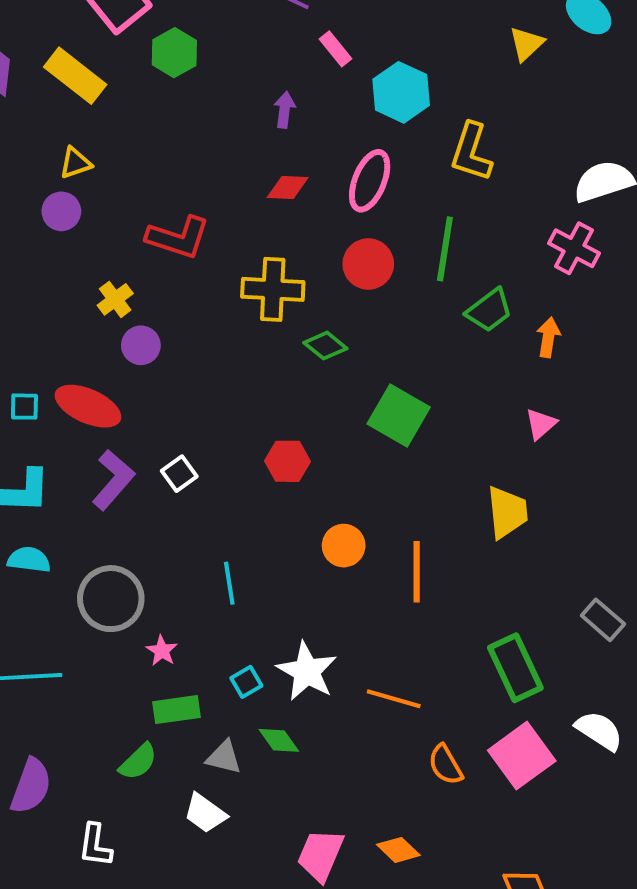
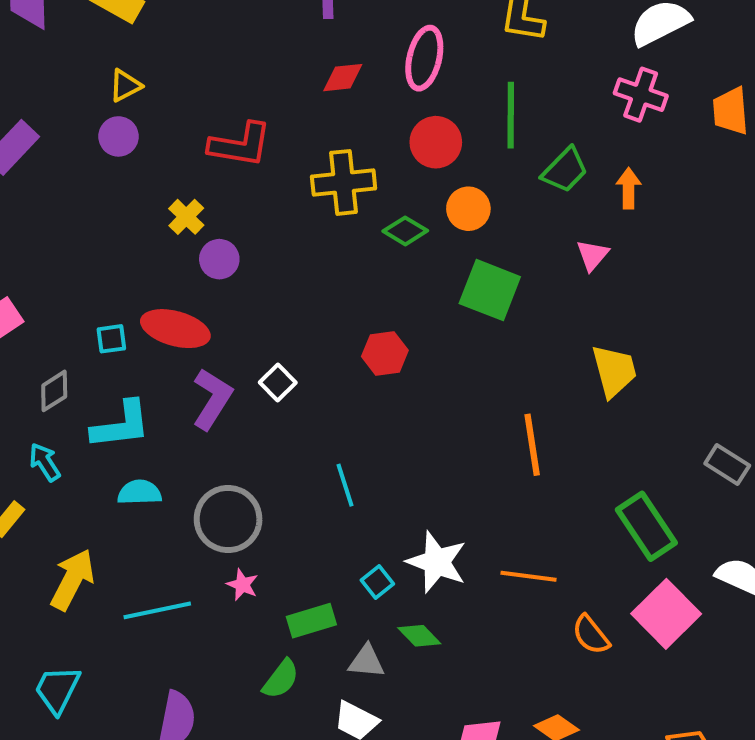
pink triangle: (541, 424) -> (593, 255), moved
orange circle: (344, 546) -> (468, 209), moved
pink star: (162, 651) -> (242, 585), moved

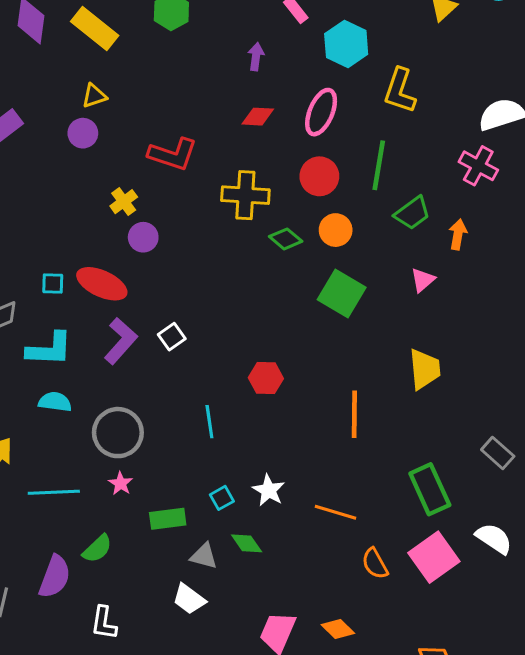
red hexagon: (385, 353) -> (266, 378), moved
white star: (437, 562) -> (269, 490), size x0.7
green semicircle: (281, 679) -> (97, 549), moved

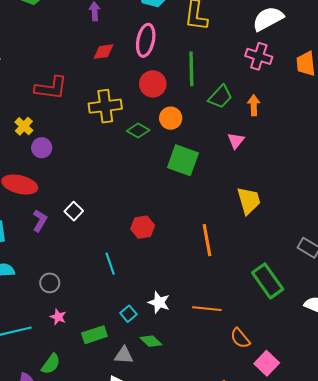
purple L-shape: (121, 341) -> (40, 221), size x0.7
gray circle: (118, 433) -> (50, 283), size x0.6
pink square: (434, 557) -> (267, 363), moved, size x0.7

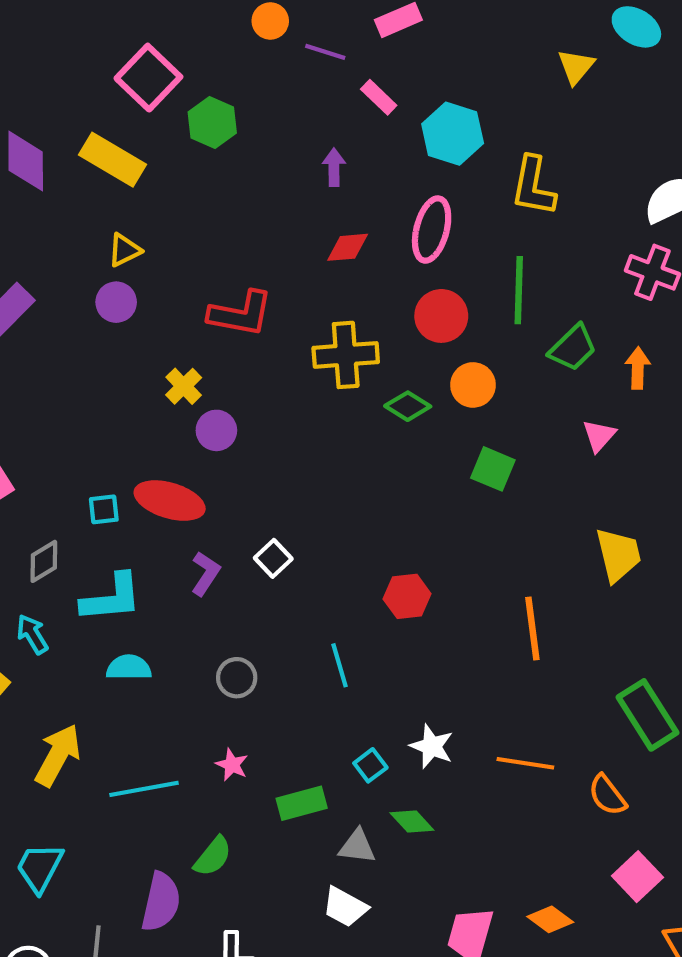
green square: (183, 160) -> (493, 469), size x0.7
gray circle: (50, 283) -> (237, 678), moved
orange semicircle: (240, 338) -> (607, 795), moved

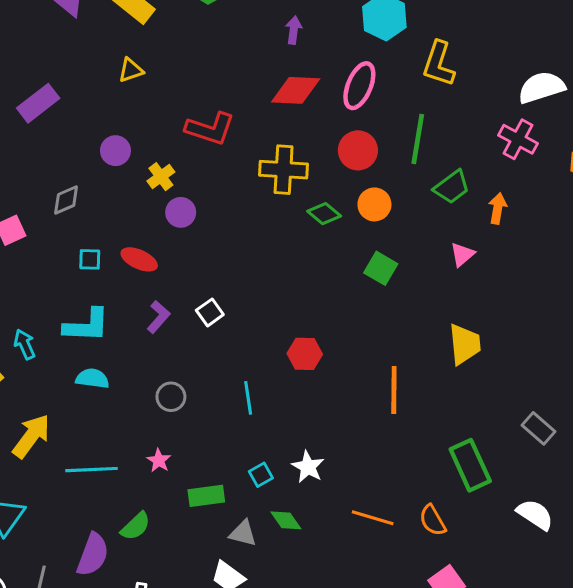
red diamond: (348, 247) -> (296, 90), size x1.5
purple circle: (116, 302) -> (115, 151), moved
red ellipse: (170, 501) -> (139, 259), size x0.7
gray diamond: (44, 561) -> (66, 200), moved
orange line: (525, 763) -> (373, 518), moved

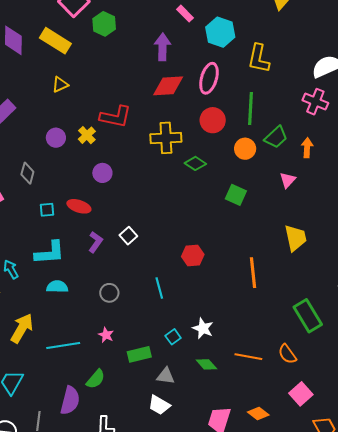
purple arrow: (294, 30) -> (162, 47), size x1.5
yellow cross: (161, 177) -> (87, 135), moved
gray diamond: (66, 200) -> (27, 173), turned -45
orange circle: (374, 204) -> (245, 149), moved
green diamond: (286, 520) -> (206, 364), moved

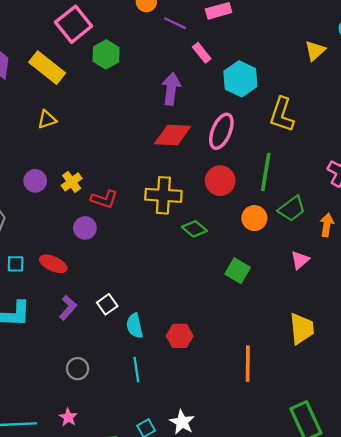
red L-shape: (116, 117) -> (104, 199), moved, size x0.7
cyan semicircle: (57, 287) -> (135, 326), moved, turned -110

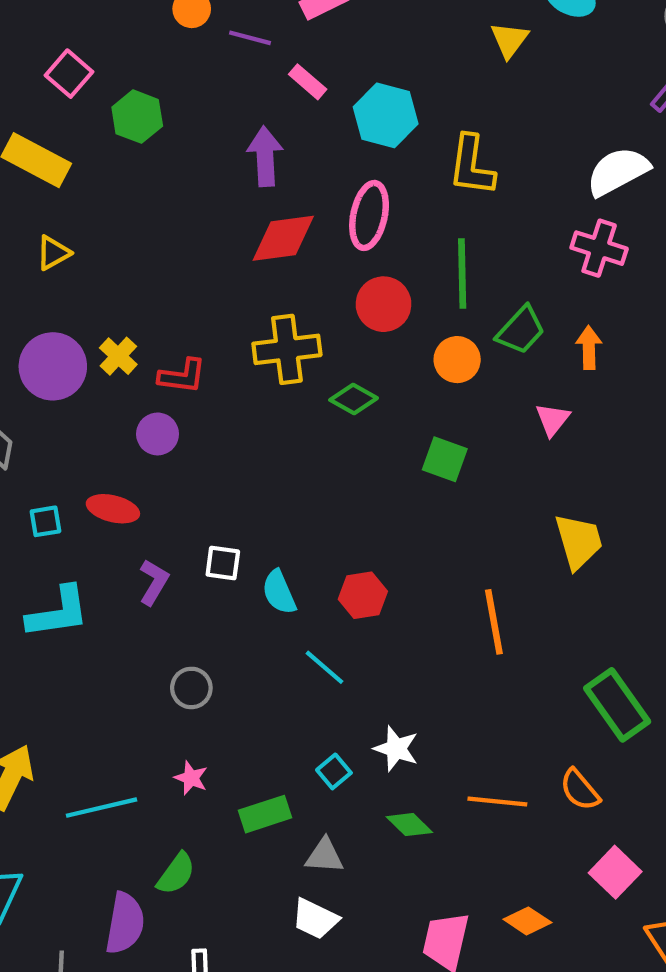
pink square: (74, 24) -> (69, 74), size x0.7
purple circle: (35, 181) -> (53, 366), size x1.6
white square: (107, 304) -> (223, 563), turned -36
cyan line: (136, 370) -> (324, 667), moved, turned -30

